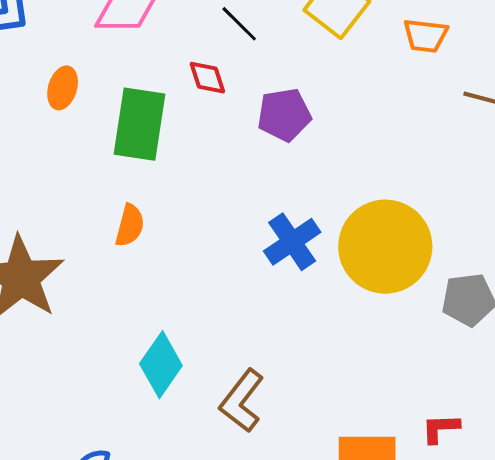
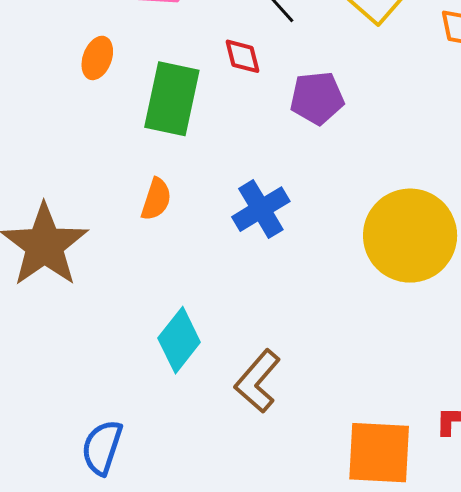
blue cross: (292, 242) -> (261, 209), moved

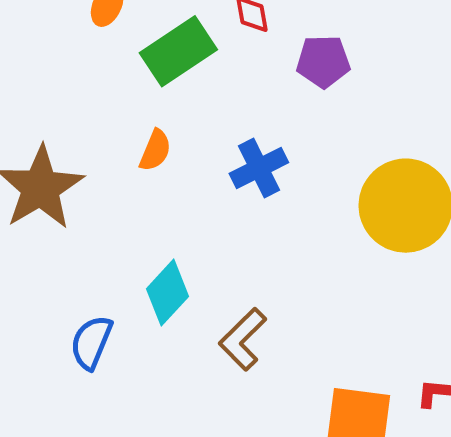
green rectangle: (172, 99) -> (178, 51), turned 40
blue semicircle: (102, 447) -> (91, 342), moved

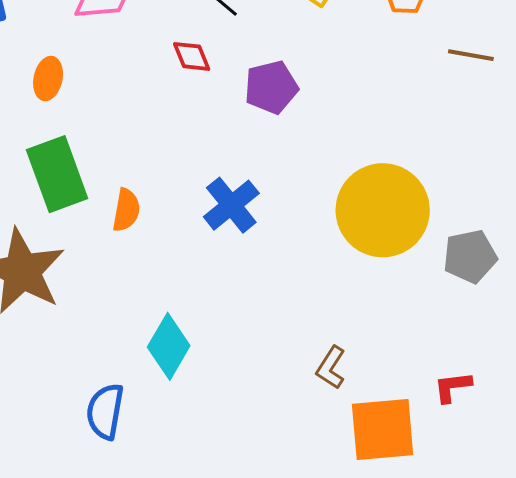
green rectangle: (178, 51) -> (57, 174), moved, turned -64
brown L-shape: (243, 339) -> (331, 368), moved, size x0.7

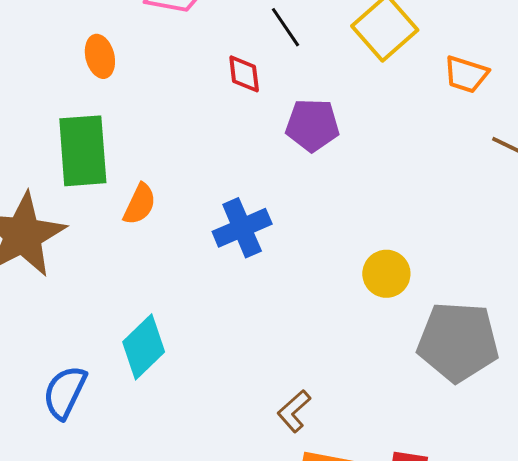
orange ellipse: (48, 79) -> (100, 56), turned -42
yellow circle: (383, 210) -> (386, 274), size x0.5
gray pentagon: (470, 256) -> (458, 342), size x1.5

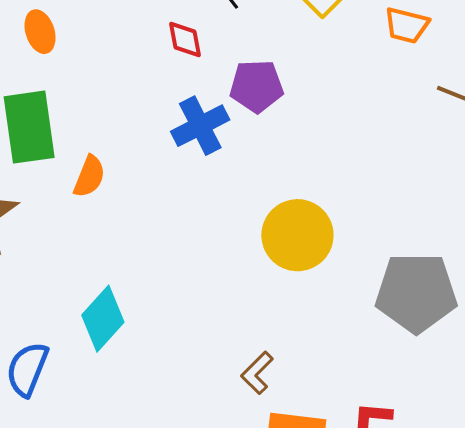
blue cross: (242, 228) -> (200, 126), moved
yellow circle: (386, 274) -> (297, 235), moved, size x1.5

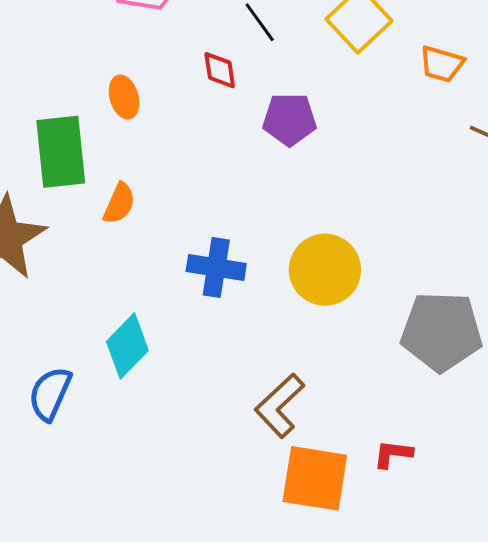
orange ellipse: (40, 32) -> (124, 97), moved
blue cross: (200, 126) -> (216, 268), moved, turned 34
brown L-shape: (257, 373) -> (280, 406), size x1.5

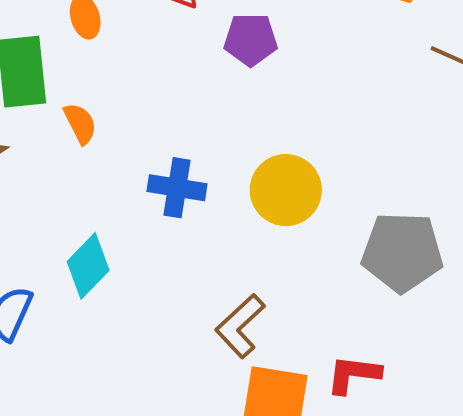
orange semicircle: (119, 203) -> (80, 123), turned -51
red L-shape: (393, 454) -> (353, 374), size x1.4

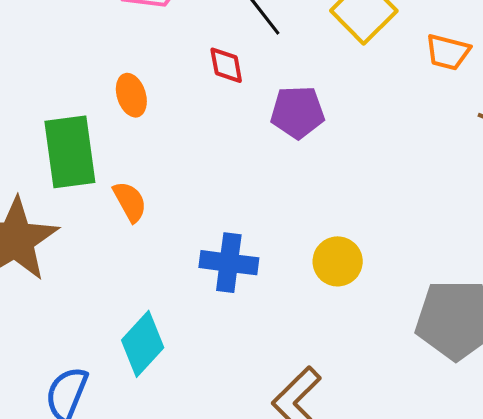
yellow circle: (286, 190) -> (338, 261), size x0.7

